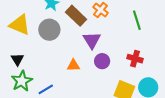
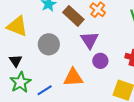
gray circle: (49, 30) -> (49, 44), moved
orange triangle: (73, 65) -> (73, 77), moved, size x1.5

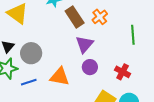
gray circle: (49, 44) -> (31, 53), moved

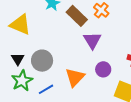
purple circle: (90, 67) -> (103, 69), moved
orange triangle: (60, 77) -> (75, 77), turned -45

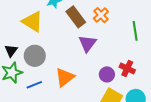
yellow triangle: (20, 25) -> (32, 22), moved
purple circle: (103, 69) -> (107, 74), moved

